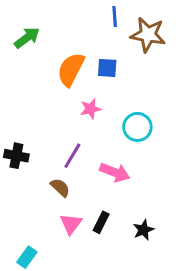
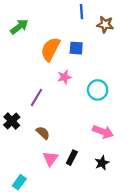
brown star: (148, 35) -> (105, 25), size x0.7
black cross: (16, 156) -> (12, 121), moved, turned 35
purple line: (72, 156) -> (36, 97), moved
pink arrow: (115, 172) -> (103, 132), moved

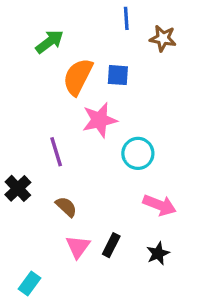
green arrow: (19, 27) -> (50, 42), moved
pink star: (64, 77) -> (100, 120), size x1.5
cyan circle: (98, 90) -> (138, 153), moved
purple line: (36, 97) -> (56, 152), turned -48

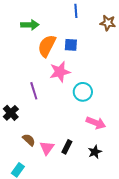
brown star: (163, 38) -> (108, 23), moved
green arrow: (50, 42) -> (30, 25), turned 36
brown semicircle: (66, 207) -> (29, 140), moved

